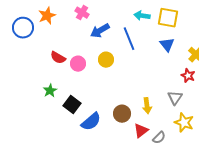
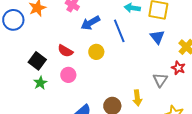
red semicircle: (58, 58) -> (65, 51), moved
pink circle: (78, 64) -> (68, 75), moved
gray triangle: (175, 98) -> (160, 80), moved
black square: (72, 105) -> (37, 61), moved

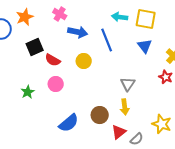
blue arrow: (90, 23) -> (78, 32), turned -138
black square: (37, 61) -> (35, 47), moved, turned 30
gray triangle: (160, 80) -> (128, 84), moved

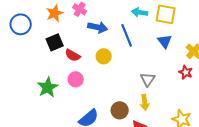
orange star: (25, 17) -> (55, 13), moved
green star: (28, 92) -> (48, 87), size x1.5

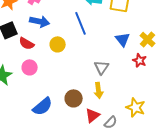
blue arrow: (98, 27) -> (40, 21), moved
blue triangle: (165, 41) -> (123, 39), moved

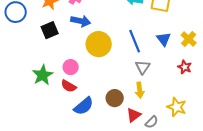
blue line: (81, 23) -> (135, 41), moved
red semicircle: (27, 43) -> (69, 86), moved
yellow circle: (58, 44) -> (99, 44), size x1.6
red star: (140, 60) -> (185, 67), moved

